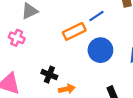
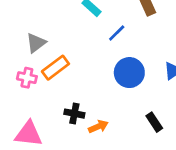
orange rectangle: (74, 31) -> (55, 68), moved

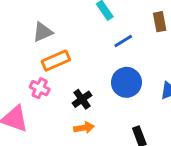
pink cross: (27, 78) -> (40, 88), moved
black cross: (74, 114) -> (82, 99), moved, turned 30

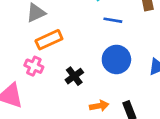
blue line: (123, 41) -> (113, 20), turned 42
orange arrow: (84, 128) -> (99, 106), moved

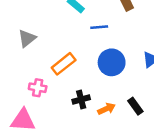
orange rectangle: (49, 40) -> (64, 64), moved
black cross: (74, 76) -> (81, 100), moved, turned 36

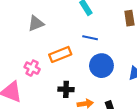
blue line: (99, 27) -> (90, 38), moved

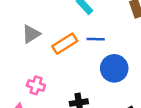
orange rectangle: (60, 54) -> (65, 44), moved

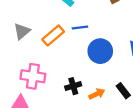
pink cross: (36, 85) -> (33, 76), size x1.5

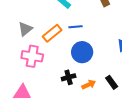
blue circle: (100, 51) -> (82, 52), moved
pink cross: (33, 76) -> (32, 56), moved

